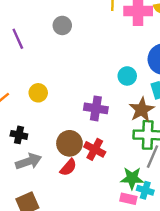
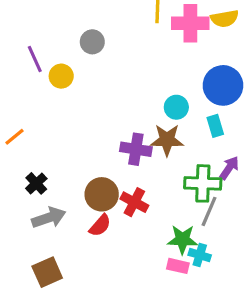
yellow circle: (38, 93) -> (61, 76), moved
brown star: (142, 110) -> (167, 140), moved, turned 30
black cross: (19, 135) -> (36, 183), turned 35

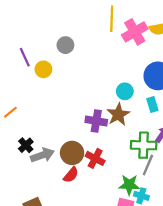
pink cross: (190, 23) -> (135, 32), turned -30
brown star: (167, 140) -> (118, 114), turned -30
gray arrow: (49, 218) -> (42, 155), moved

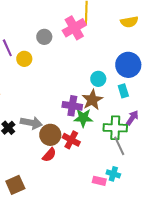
pink cross: (135, 32) -> (74, 28), moved
gray arrow: (42, 155) -> (31, 123), moved, turned 30
gray line: (148, 165) -> (119, 146), turned -48
green star: (129, 185) -> (83, 118), moved

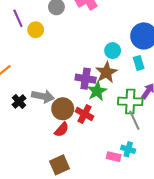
green star: (83, 118) -> (97, 91), turned -30
brown square: (15, 185) -> (60, 165), moved

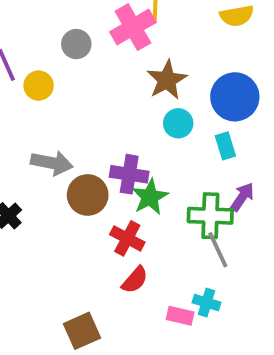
brown star: (106, 72) -> (167, 80), moved
gray arrow: (43, 96) -> (52, 163), moved
brown circle: (63, 109) -> (88, 195), moved
red semicircle: (62, 130) -> (135, 280), moved

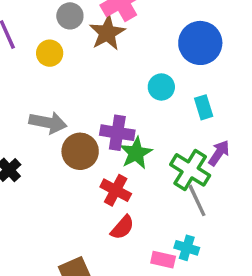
brown star: (167, 80) -> (107, 33), moved
yellow circle: (39, 86) -> (50, 53), moved
blue circle: (235, 97) -> (200, 43), moved
green cross: (210, 216) -> (190, 170), turned 30

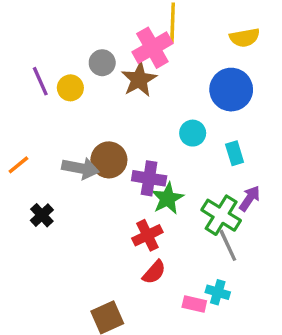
yellow circle: (50, 53) -> (70, 88), moved
brown circle: (80, 151) -> (109, 160), moved
red cross: (116, 190) -> (147, 235), turned 36

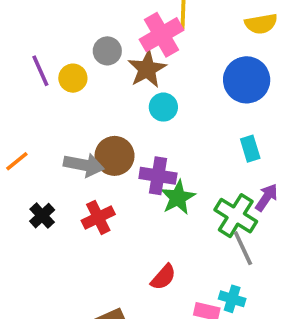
cyan circle: (193, 133) -> (163, 107), moved
red cross: (147, 235) -> (98, 217), moved

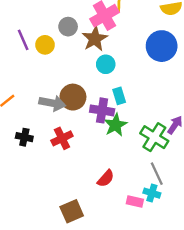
cyan rectangle: (250, 149) -> (119, 96), moved
black cross: (42, 216) -> (24, 137), turned -35
gray line: (243, 248) -> (157, 174), moved

